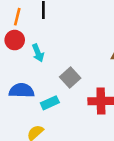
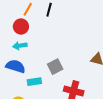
cyan arrow: (38, 53) -> (20, 46), moved, turned 88

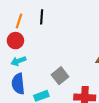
blue semicircle: (16, 66) -> (18, 84), turned -102

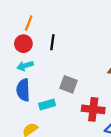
black line: (42, 17) -> (52, 42), moved
gray square: (60, 76) -> (69, 84), turned -35

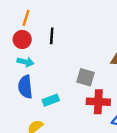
cyan arrow: (25, 66) -> (25, 62), turned -147
gray square: (69, 84) -> (85, 77), moved

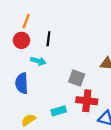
cyan arrow: (25, 62) -> (38, 61), moved
cyan rectangle: (51, 100) -> (59, 111), moved

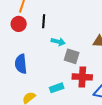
cyan arrow: (38, 61) -> (58, 42), moved

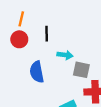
blue semicircle: (21, 64) -> (37, 72), moved

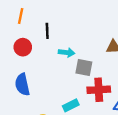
red circle: (19, 39) -> (23, 47), moved
blue semicircle: (37, 72) -> (22, 84), moved

